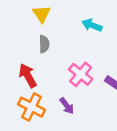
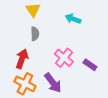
red arrow: (28, 76) -> (22, 59), turned 48
purple arrow: (67, 106) -> (53, 83), size x1.5

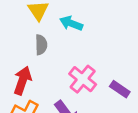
cyan arrow: (73, 19) -> (71, 23), moved

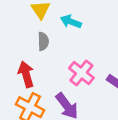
red arrow: (23, 81) -> (26, 74), turned -35

